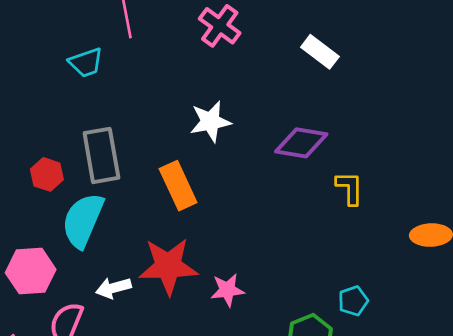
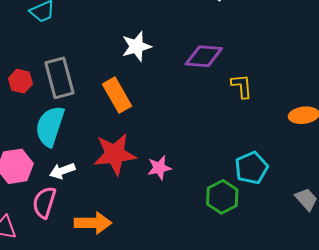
red hexagon: (47, 174) -> (21, 81), moved
white arrow: (114, 288) -> (62, 171), moved
cyan pentagon: (353, 301) -> (251, 168), size x1.5

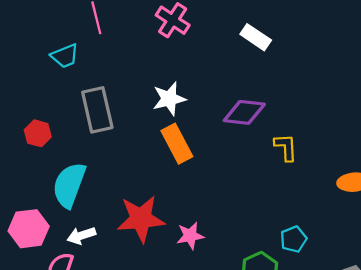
gray rectangle: (59, 78) -> (97, 110), moved
orange rectangle: (117, 95) -> (177, 144), moved
cyan pentagon: (251, 168) -> (293, 239), size x0.7

